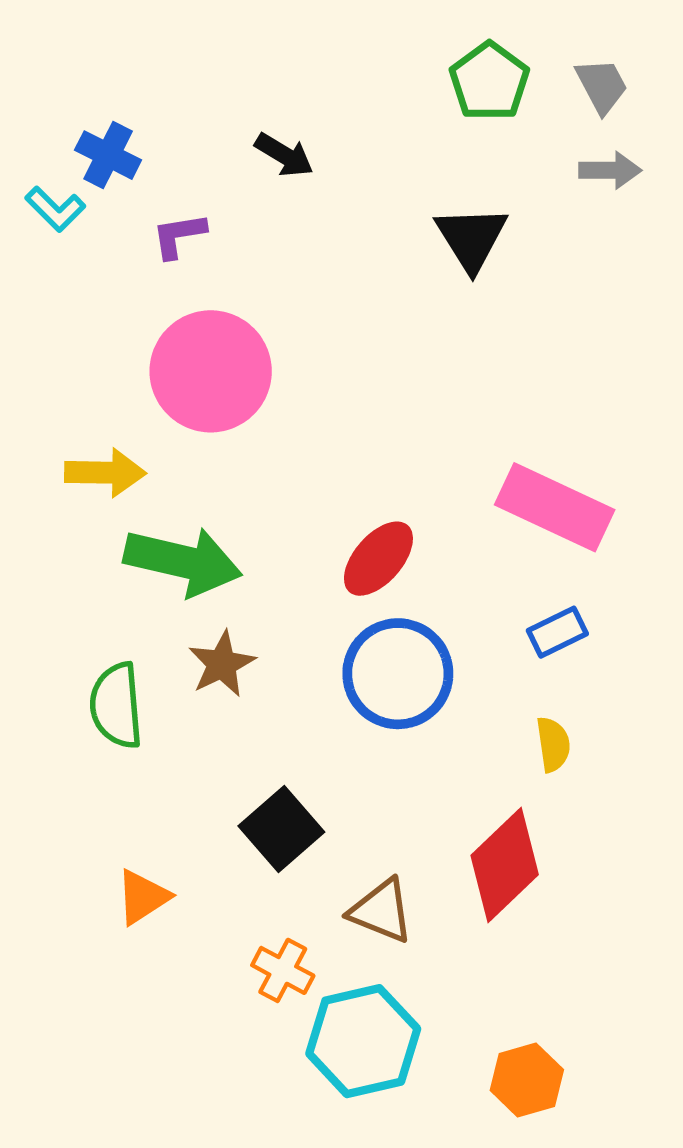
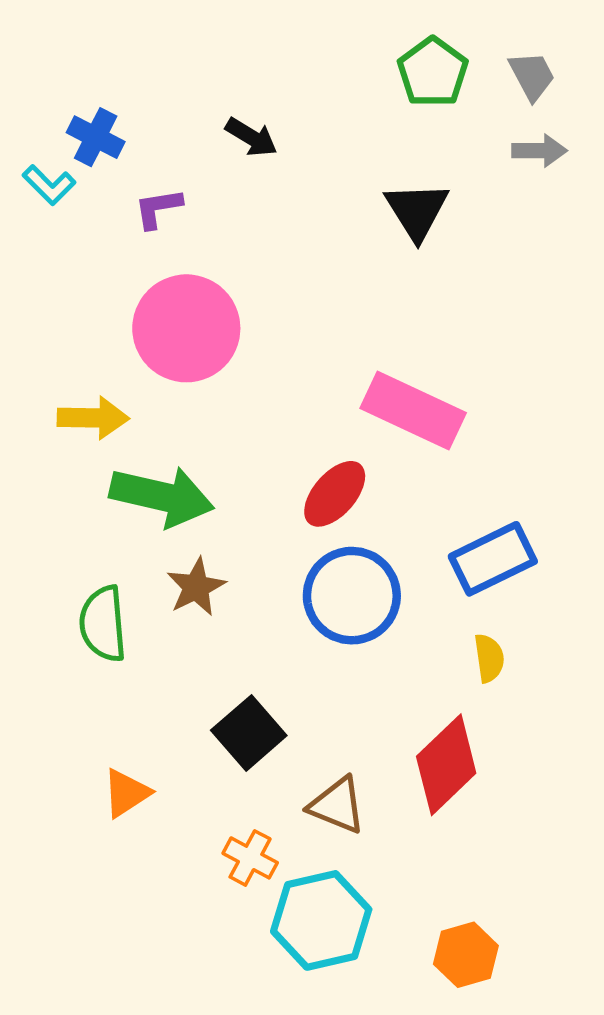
pink rectangle: (555, 507) -> (413, 410), moved
blue rectangle: (557, 632) -> (493, 559), size x1.6

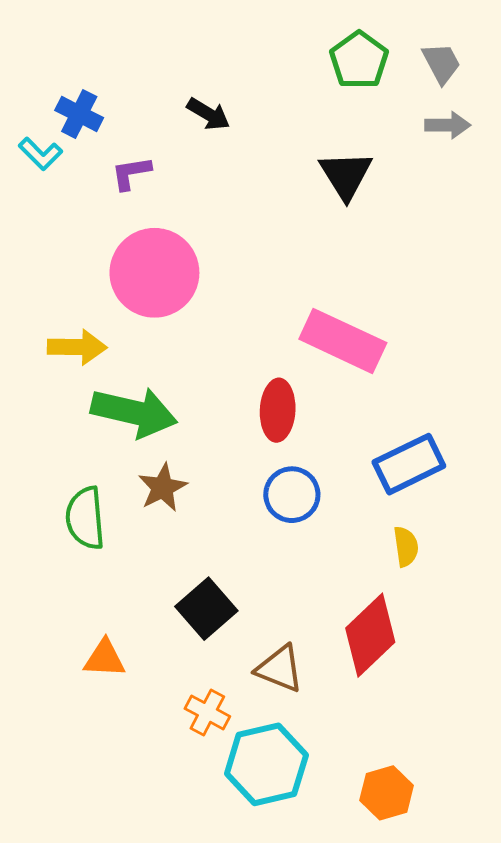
red ellipse: (335, 494) -> (278, 410), turned -38
blue circle: (352, 596) -> (292, 495), size x0.7
orange triangle: (126, 793) -> (105, 659), turned 36

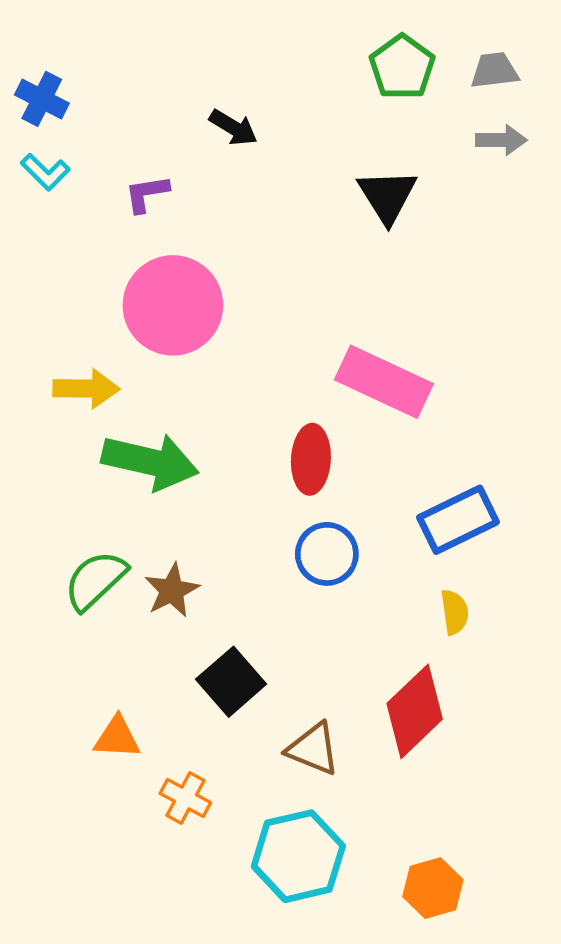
gray trapezoid: (441, 63) -> (494, 70), turned -69
blue cross: (79, 114) -> (42, 99), moved
brown star: (163, 488) -> (172, 590), moved
green semicircle: (85, 518) -> (95, 580), turned 52
orange cross: (207, 712) -> (185, 798), moved

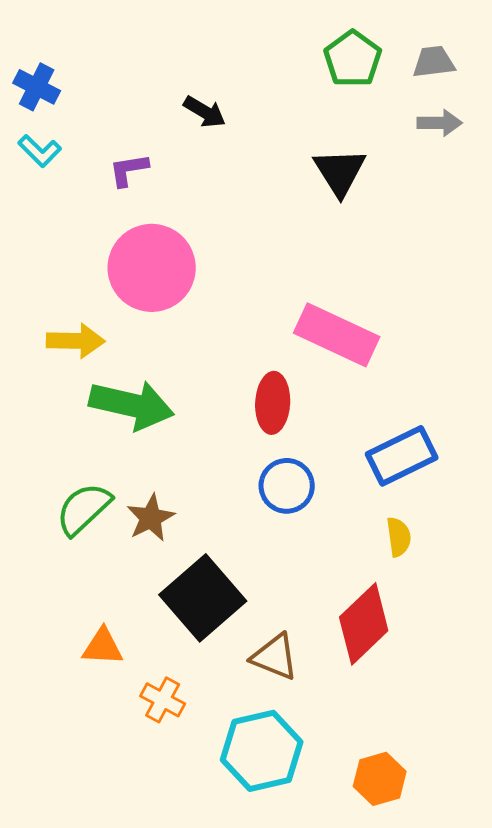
black square: (231, 682) -> (203, 598), size x1.4

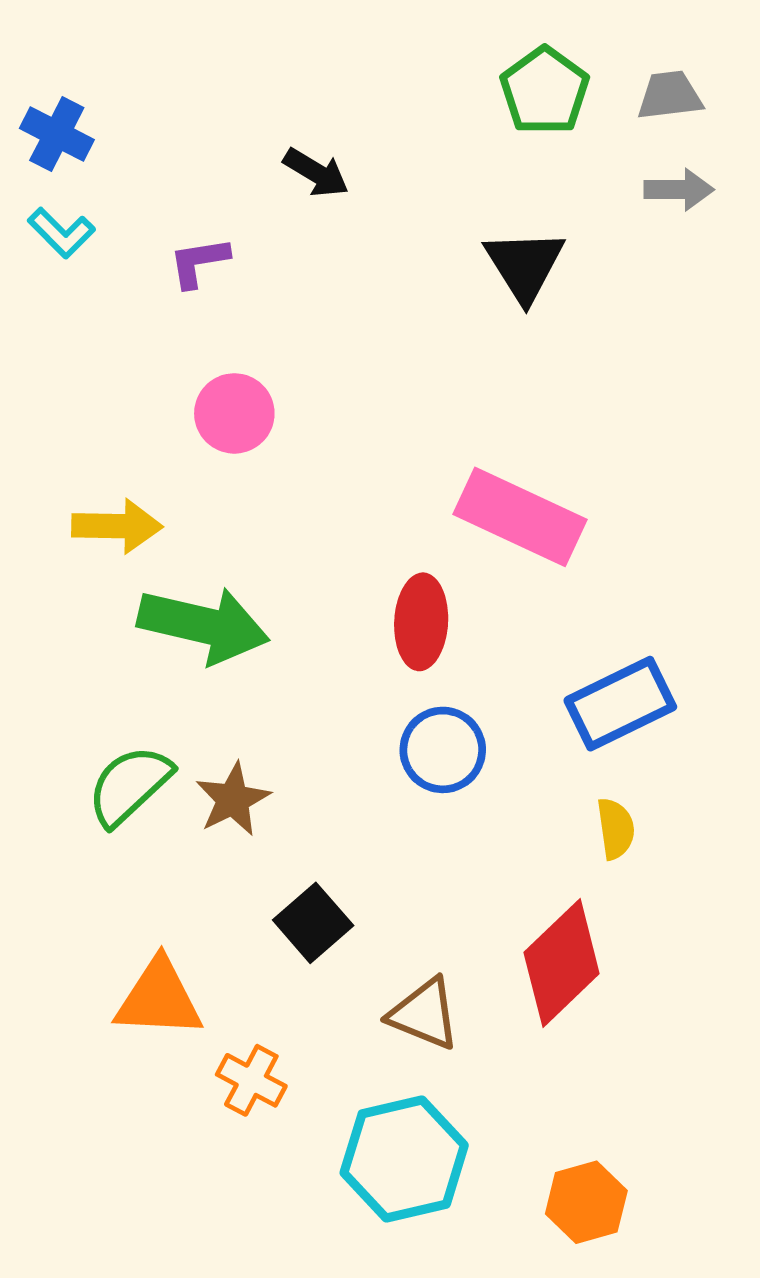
pink circle: (152, 268) -> (234, 413), size x0.6
black square: (203, 598) -> (313, 923), size x0.6
orange triangle: (103, 647) -> (159, 998), size x1.4

